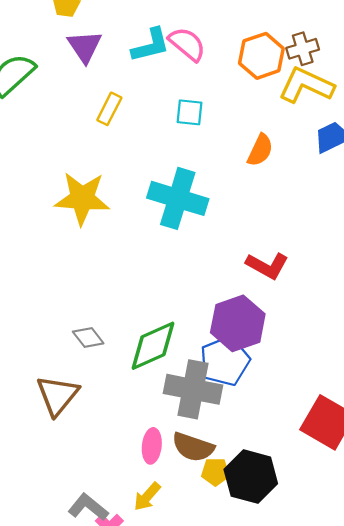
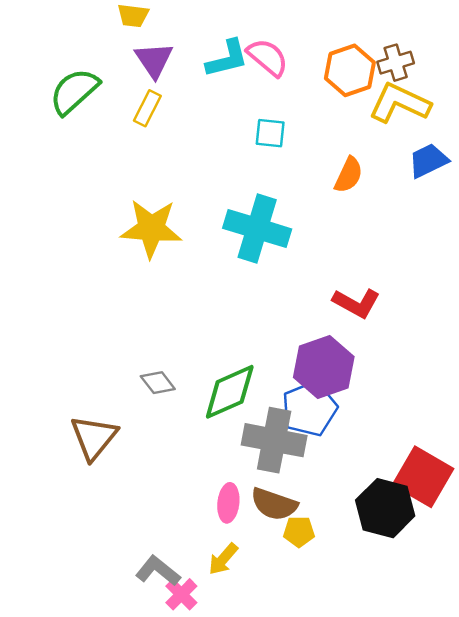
yellow rectangle: (109, 109) -> (147, 108), moved
brown triangle: (58, 395) -> (94, 438), moved
black hexagon: (251, 477) -> (385, 508), moved

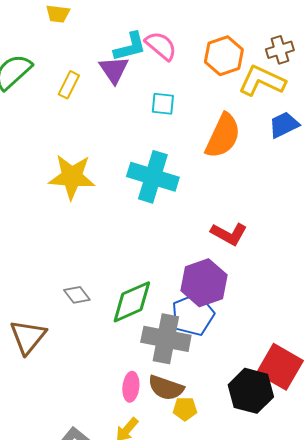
purple triangle: (154, 60) -> (114, 70), moved
brown cross: (396, 63) -> (280, 50), moved
orange semicircle: (349, 175) -> (223, 136), size x1.6

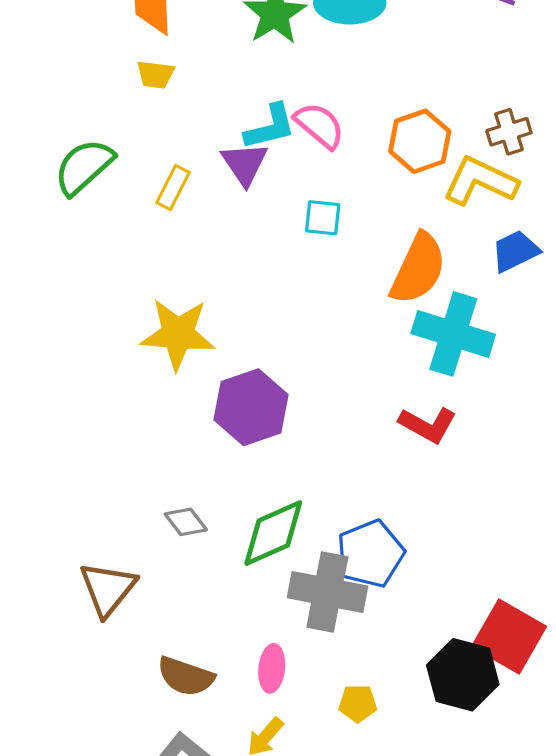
cyan cross: (153, 177) -> (453, 334), moved
purple hexagon: (204, 283) -> (251, 407), moved
brown semicircle: (166, 388) -> (186, 676), moved

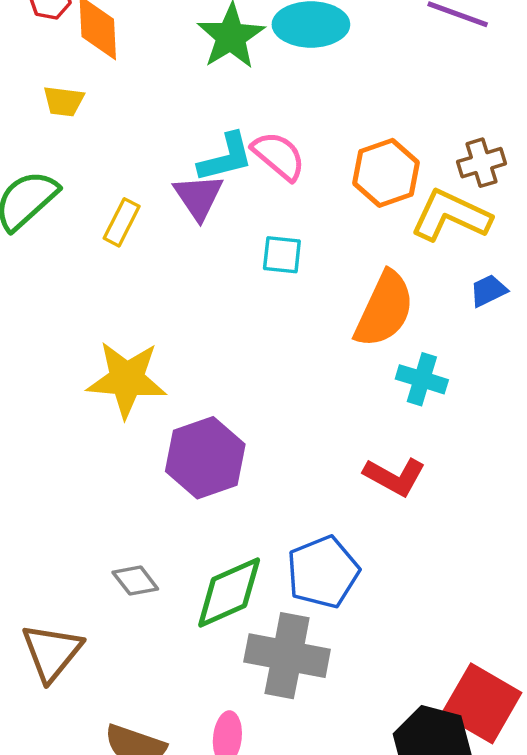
yellow trapezoid: (155, 74) -> (64, 101), moved
blue trapezoid: (515, 251) -> (488, 291), size x0.7
cyan cross: (453, 334) -> (422, 379), size x0.6
blue pentagon: (370, 554) -> (323, 572), moved

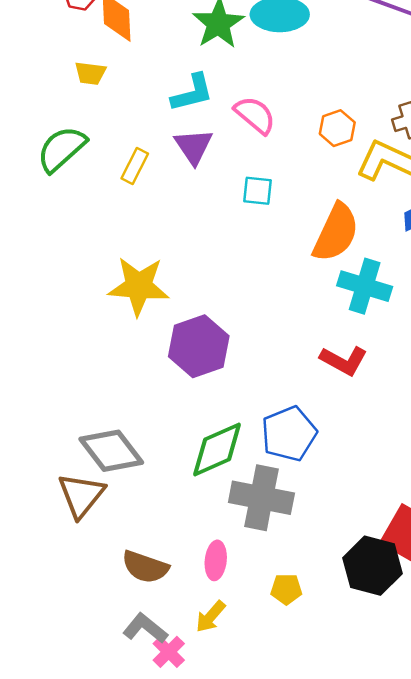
cyan L-shape: (226, 158) -> (192, 93), moved
orange hexagon: (386, 173) -> (337, 128), size x0.7
cyan cross: (422, 379) -> (365, 286), size x1.4
gray diamond: (135, 581) -> (111, 451), moved, size x1.8

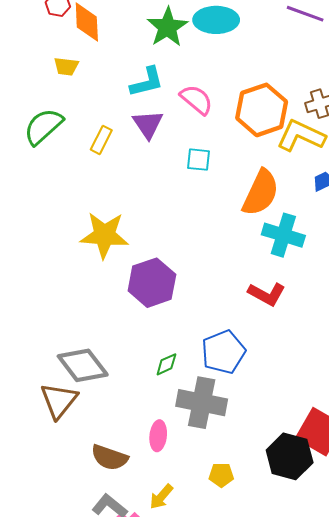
orange hexagon: (337, 128) -> (262, 110), size x1.8
green diamond: (217, 449) -> (166, 364), size x0.5
pink ellipse: (216, 560) -> (158, 436), moved

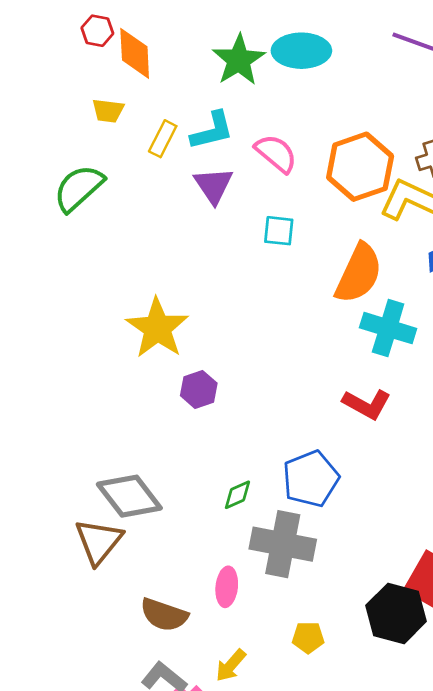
yellow rectangle: (101, 140) -> (163, 139), moved
yellow star: (104, 235) -> (157, 328), turned 30
purple hexagon: (152, 283) -> (199, 389), moved, size x0.6

